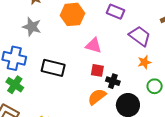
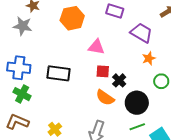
gray star: (32, 27) -> (23, 26), moved
black cross: (113, 81) -> (119, 80), turned 32
orange semicircle: (97, 97) -> (105, 98), turned -102

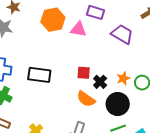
pink triangle: (96, 47) -> (78, 29), moved
orange star: (149, 58) -> (123, 78), moved

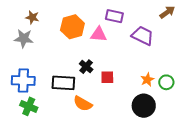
black cross: (100, 82) -> (86, 67), moved
orange semicircle: (86, 99) -> (83, 104), moved

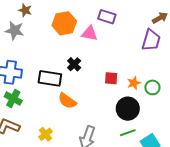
purple trapezoid: (143, 36) -> (151, 40), moved, turned 75
red square: (107, 77) -> (111, 78), moved

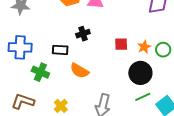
black cross: (74, 64) -> (83, 34), turned 32
black rectangle: (50, 78) -> (60, 50), size x0.7
green cross: (13, 99) -> (40, 72), moved

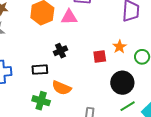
orange star: (144, 47) -> (120, 47), moved
green cross: (40, 72) -> (41, 101), moved

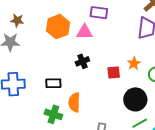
black cross: (61, 51) -> (82, 61), moved
orange semicircle: (62, 88) -> (74, 102), turned 66

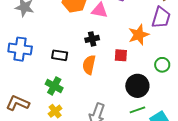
orange star: (134, 63) -> (139, 35), moved, size x1.5
orange semicircle: (74, 102) -> (89, 65), moved

